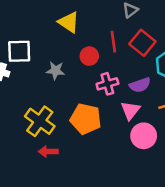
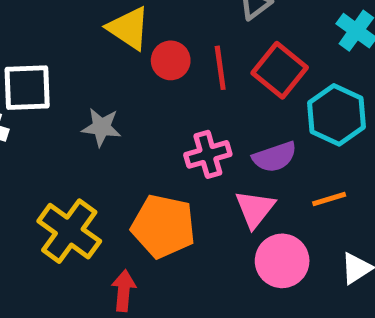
red circle: (89, 56) -> (171, 60), moved
red arrow: (48, 151) -> (124, 291), moved, turned 96

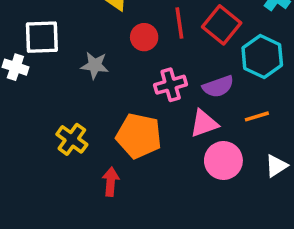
red circle: (171, 60) -> (144, 37), moved
pink triangle: (255, 209) -> (204, 123), turned 32
yellow cross: (69, 231) -> (72, 139), size x0.7

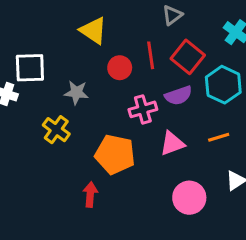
purple semicircle: (218, 86) -> (178, 96), moved
yellow cross: (72, 139) -> (56, 130), moved
pink circle: (223, 160) -> (189, 198), moved

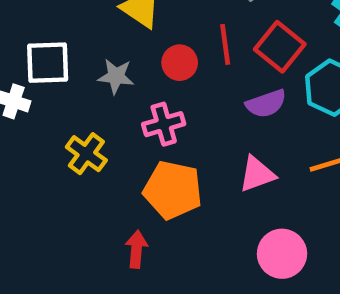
gray star: (76, 92) -> (116, 76), moved
pink cross: (143, 109) -> (164, 124), moved

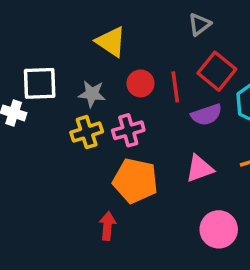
red line: (225, 44) -> (175, 87), moved
yellow cross: (86, 154) -> (87, 132), moved, turned 36

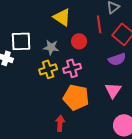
red line: (175, 87) -> (99, 24), moved
pink triangle: (200, 169) -> (113, 90), turned -36

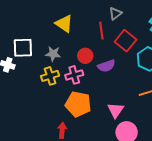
red circle: (79, 41) -> (85, 56), moved
purple semicircle: (117, 59) -> (106, 66), moved
pink triangle: (113, 90) -> (115, 110), moved

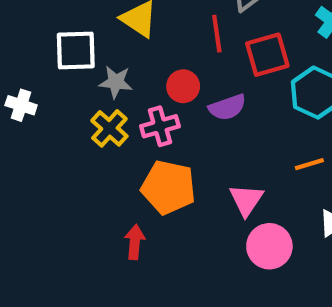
red square: (126, 41) -> (267, 55), turned 35
white square: (23, 48) -> (76, 50), moved
yellow cross: (50, 76) -> (109, 128), turned -30

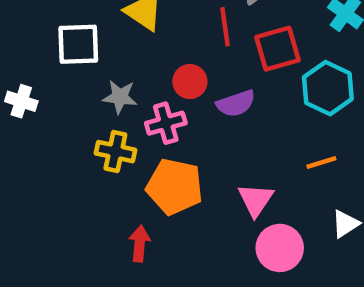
gray star: (116, 82) -> (120, 97), moved
yellow cross: (109, 128) -> (115, 152), moved, turned -30

